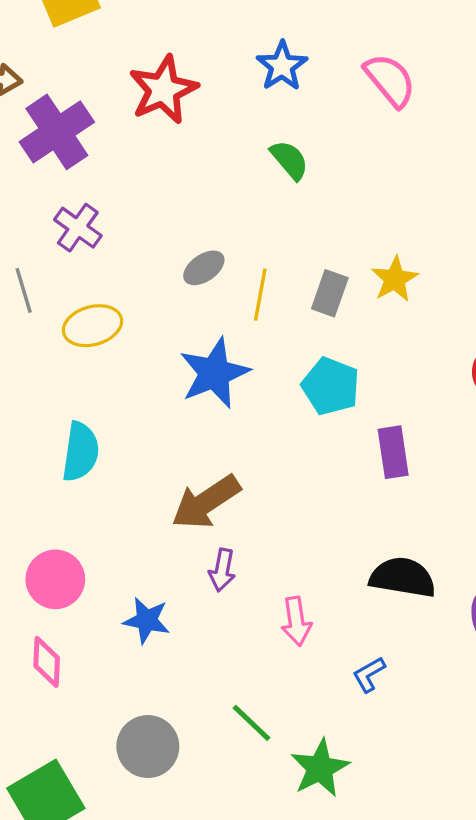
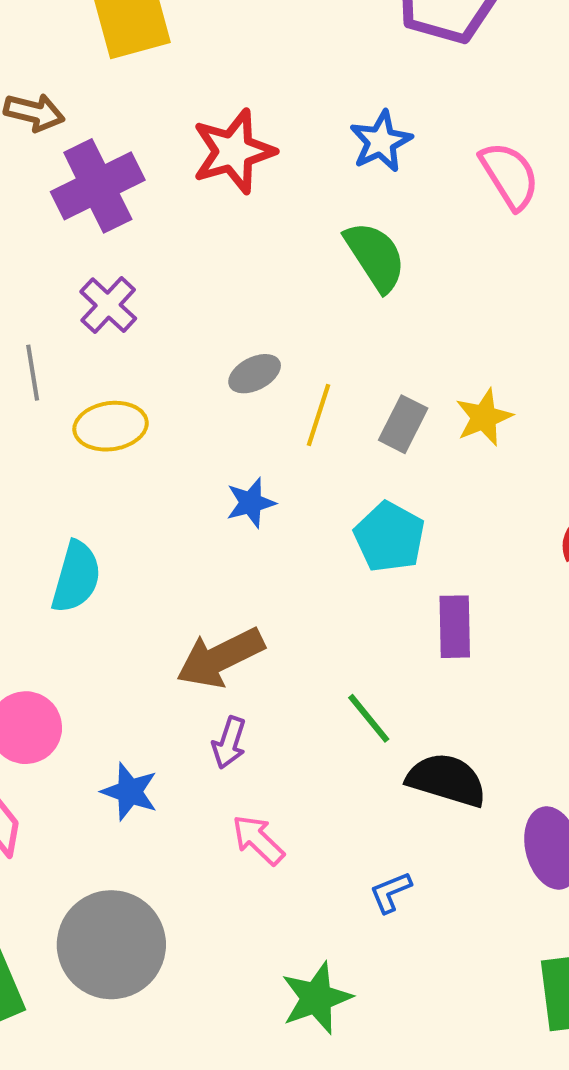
green semicircle: (289, 160) -> (375, 256), size x1.4
blue star: (214, 373) -> (251, 503), size x0.6
pink arrow: (296, 621) -> (258, 840), moved, turned 135
green line: (252, 723) -> (369, 718), moved
gray circle: (148, 747) -> (111, 945), size x1.4

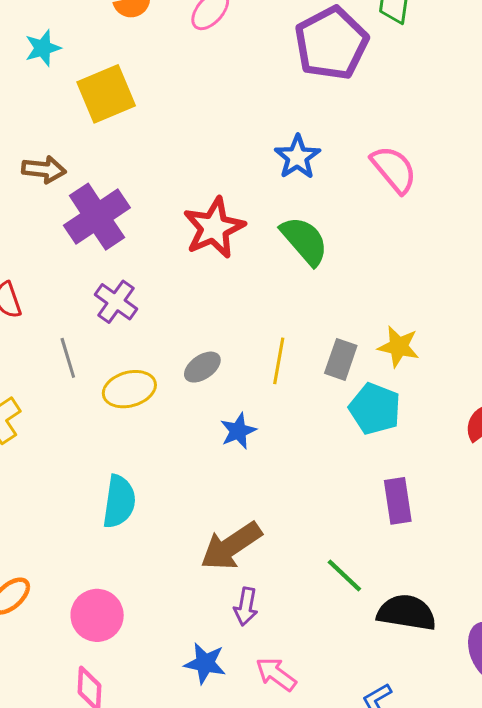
red star: (233, 151) -> (214, 228), moved
gray ellipse: (255, 374) -> (202, 367), moved
yellow star: (484, 417) -> (399, 347), turned -30
cyan pentagon: (389, 537) -> (375, 409), moved
blue star: (130, 792) -> (205, 663), moved

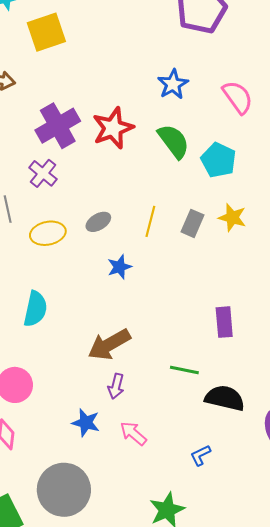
purple cross: (97, 217) -> (58, 126), moved
cyan pentagon: (375, 409) -> (219, 160), moved
green line: (344, 576) -> (184, 370), turned -36

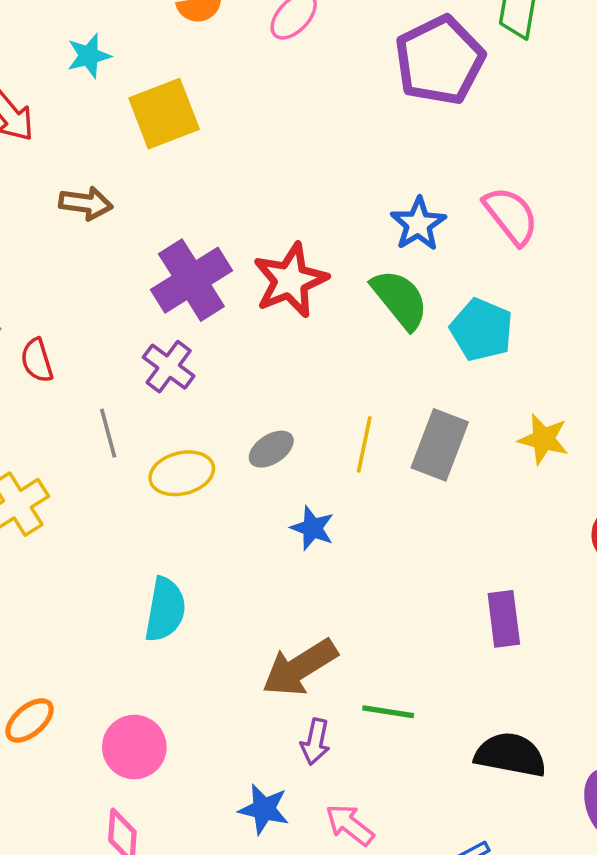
blue star: (173, 84) -> (418, 224), moved
yellow star: (232, 218) -> (543, 439), moved
gray rectangle: (193, 223) -> (440, 445), size x1.4
blue star: (119, 267) -> (312, 528), turned -30
green line: (184, 370) -> (388, 712), moved

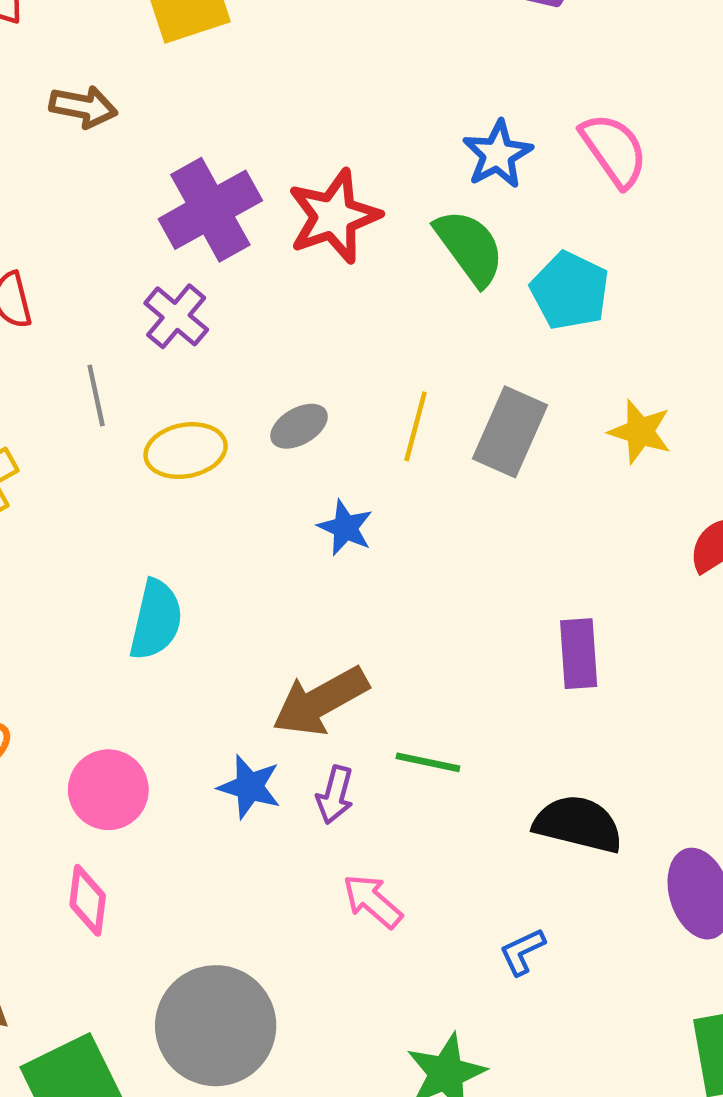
blue star: (264, 809) -> (249, 787), moved

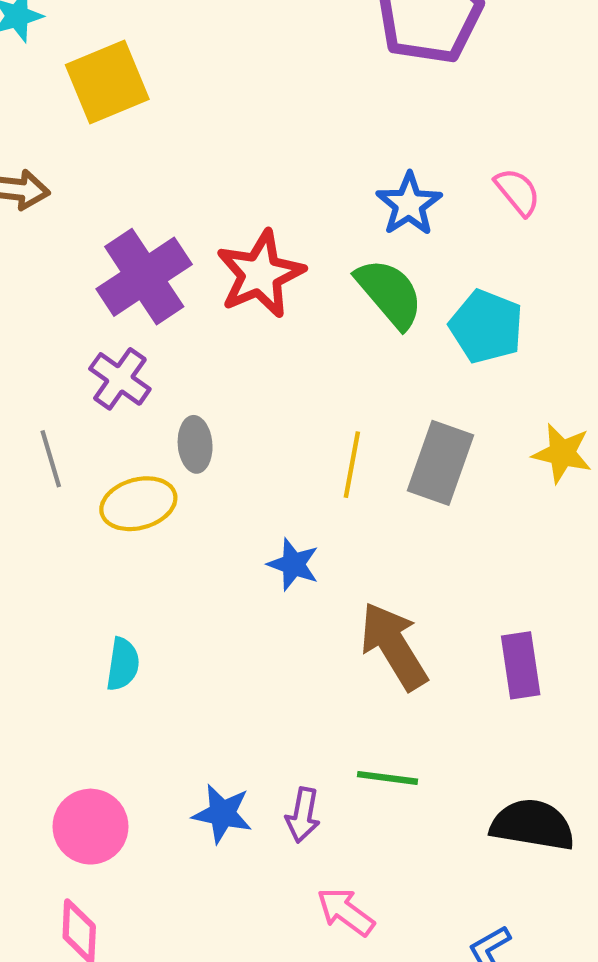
pink semicircle: (614, 150) -> (518, 192), size x0.7
gray ellipse: (299, 426) -> (195, 444), moved, turned -60
cyan semicircle: (156, 620) -> (123, 664), size x0.7
brown arrow: (320, 701) -> (394, 646), moved, turned 92

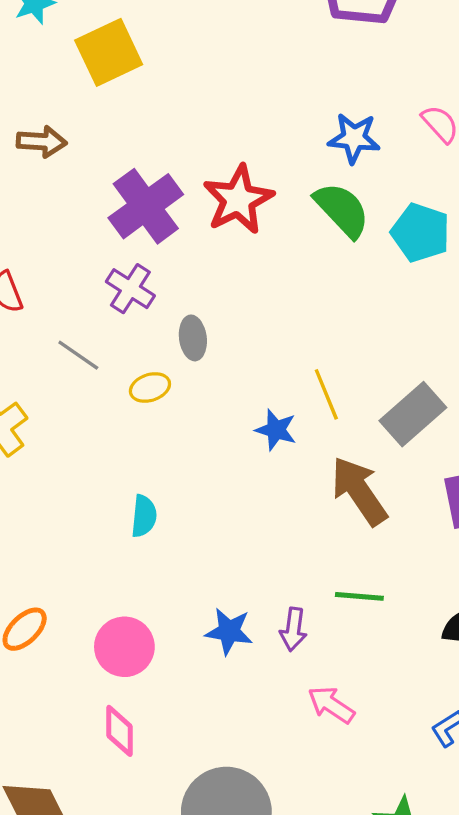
blue star: (409, 204) -> (354, 138), turned -30
gray line: (51, 459) -> (78, 355), turned -36
gray rectangle: (441, 463) -> (413, 414), moved, turned 32
yellow line: (352, 465) -> (326, 394), moved, turned -30
yellow ellipse: (138, 504) -> (150, 387), size x0.7

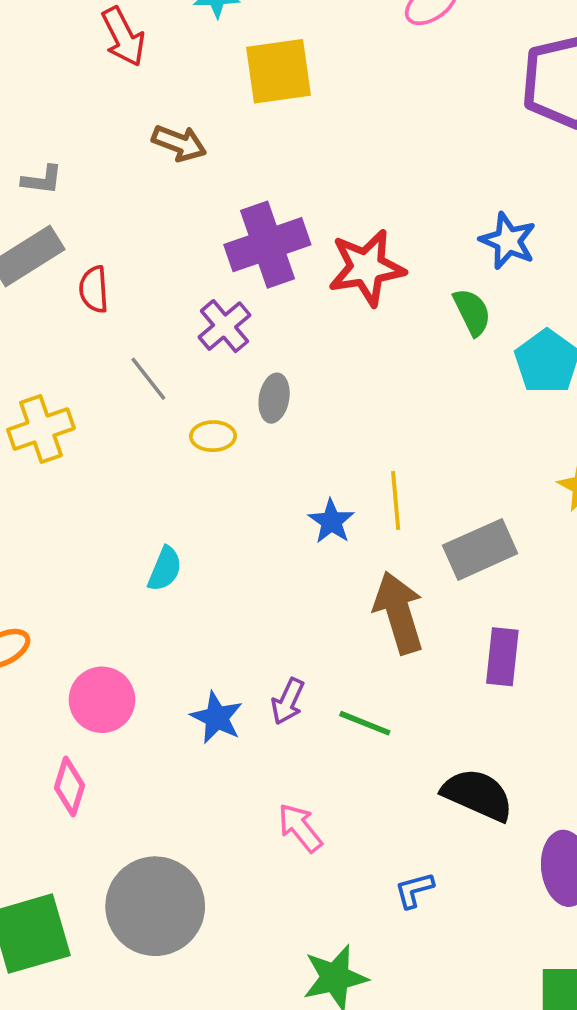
green semicircle: (342, 210) -> (472, 312), size x0.7
purple arrow: (293, 629) -> (288, 701), moved

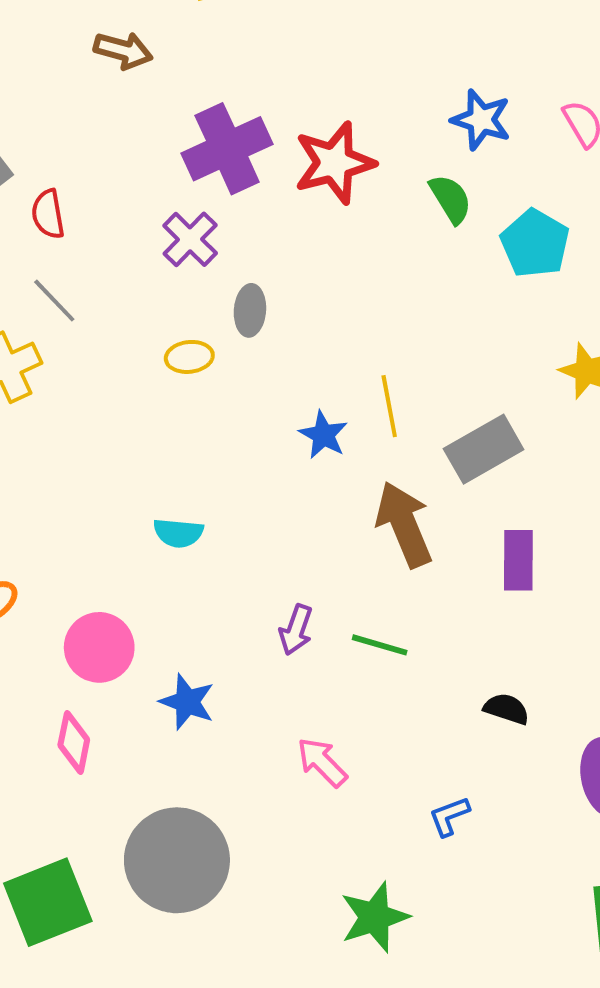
gray line: (148, 379) -> (54, 301), moved
cyan semicircle: (165, 569) -> (178, 533), moved, turned 78
blue star: (217, 718) -> (187, 702), moved
black semicircle: (478, 795) -> (506, 709), size x0.6

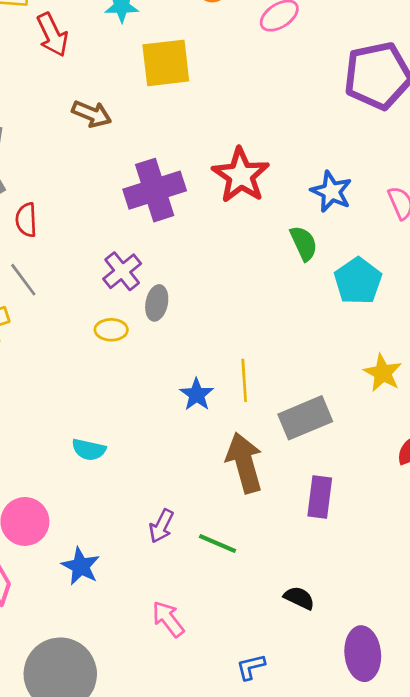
red star: (334, 163) -> (241, 175), moved, turned -30
purple cross: (190, 239) -> (122, 271), moved

